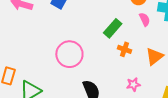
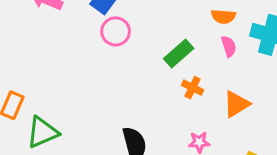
pink circle: (69, 54) -> (116, 31), moved, size x0.7

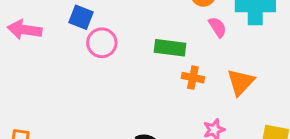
green rectangle: (179, 54) -> (170, 48), turned 64

